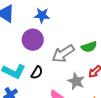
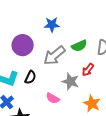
blue star: (42, 15) -> (52, 25), moved

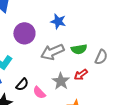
black semicircle: (30, 77) -> (22, 84), moved

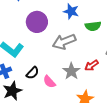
green semicircle: (79, 49) -> (93, 26), moved

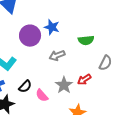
blue star: (71, 11) -> (52, 27), moved
gray arrow: (64, 42) -> (57, 55), size x0.7

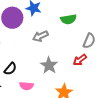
red arrow: (84, 80) -> (80, 60), moved
pink semicircle: (42, 95) -> (26, 86), moved, turned -40

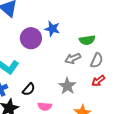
gray arrow: (40, 36) -> (73, 58), moved
gray semicircle: (89, 41) -> (97, 60), moved

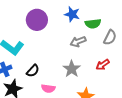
blue star: (52, 29) -> (72, 14), moved
gray semicircle: (97, 60) -> (110, 37), moved

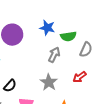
gray arrow: (78, 42) -> (54, 55), turned 140

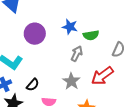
gray semicircle: (86, 50) -> (118, 50), moved
red arrow: (80, 77) -> (102, 76), size x1.6

